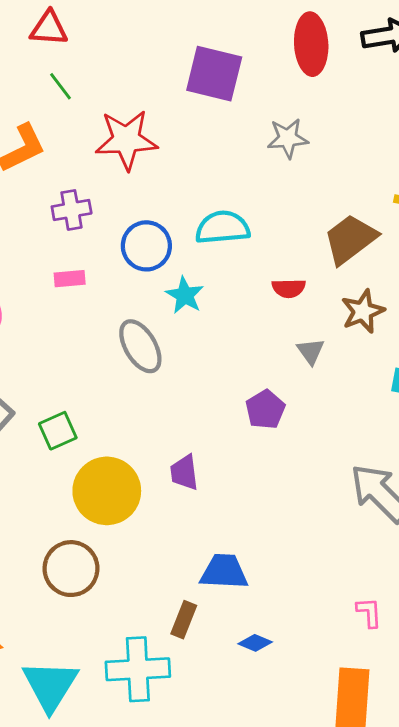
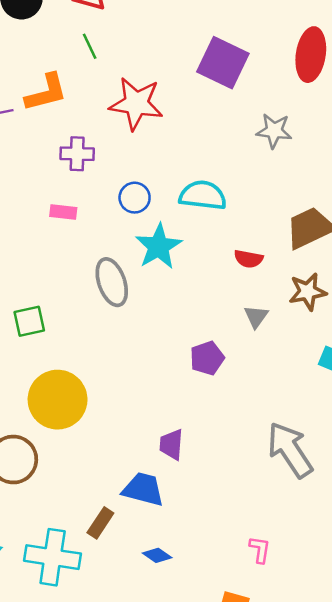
blue circle: (146, 246) -> (135, 198), size x0.7
cyan star: (185, 295) -> (159, 246), size x1.4
green square: (58, 431) -> (29, 321), moved
purple trapezoid: (184, 472) -> (171, 444), moved

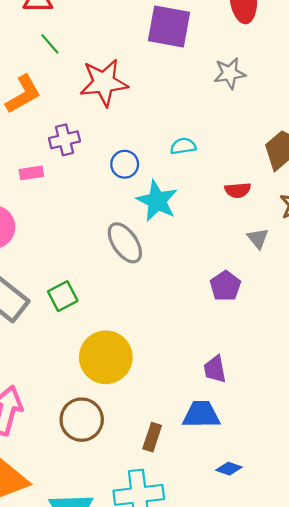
cyan semicircle: (203, 195) -> (183, 146), size x0.6
pink rectangle: (63, 212) -> (31, 173), moved
brown rectangle: (100, 523) -> (152, 437), moved

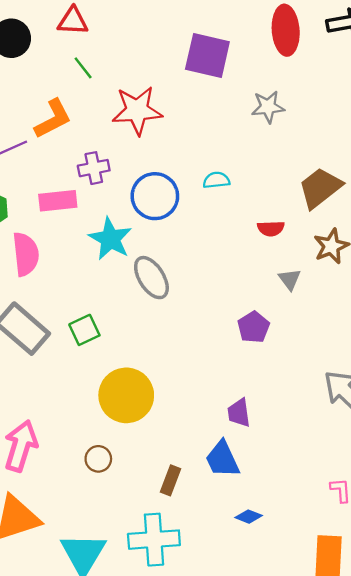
blue circle: (125, 164) -> (155, 196), size x1.6
pink rectangle: (31, 173) -> (58, 201), size x1.5
cyan star: (157, 201) -> (110, 239), moved
blue trapezoid: (201, 415) -> (222, 459), turned -117
brown circle: (82, 420) -> (98, 459), size x0.6

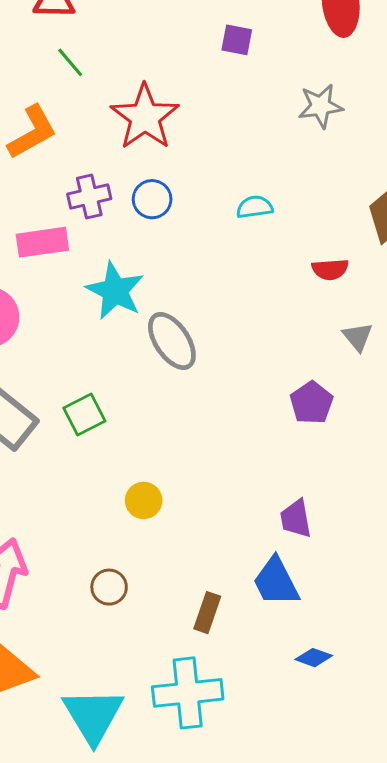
purple square: (207, 56) -> (237, 40), size x0.5
red star: (137, 110) -> (145, 117), turned -30
blue circle: (155, 196) -> (152, 199), moved, size x0.6
yellow circle: (126, 395) -> (144, 500), size x0.5

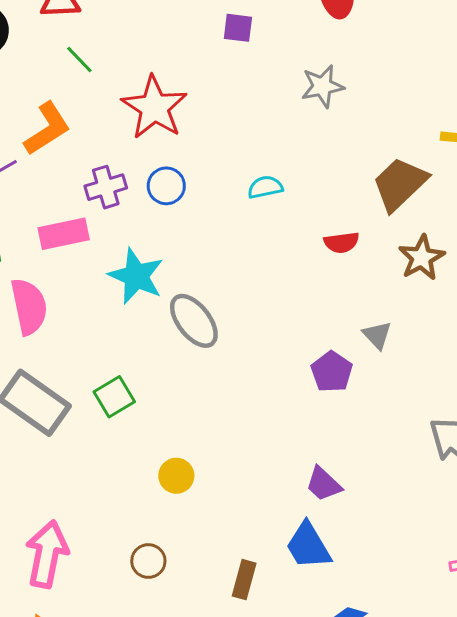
gray triangle: (358, 337) -> (377, 335), moved
purple trapezoid: (296, 519) -> (324, 484), turned -33

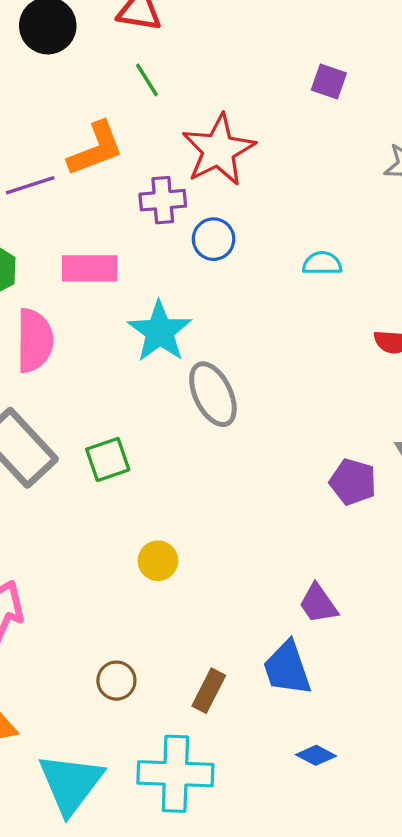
purple cross: (106, 187) -> (163, 200), moved
purple pentagon: (332, 372) -> (353, 482), turned -30
brown circle: (148, 561) -> (116, 681), moved

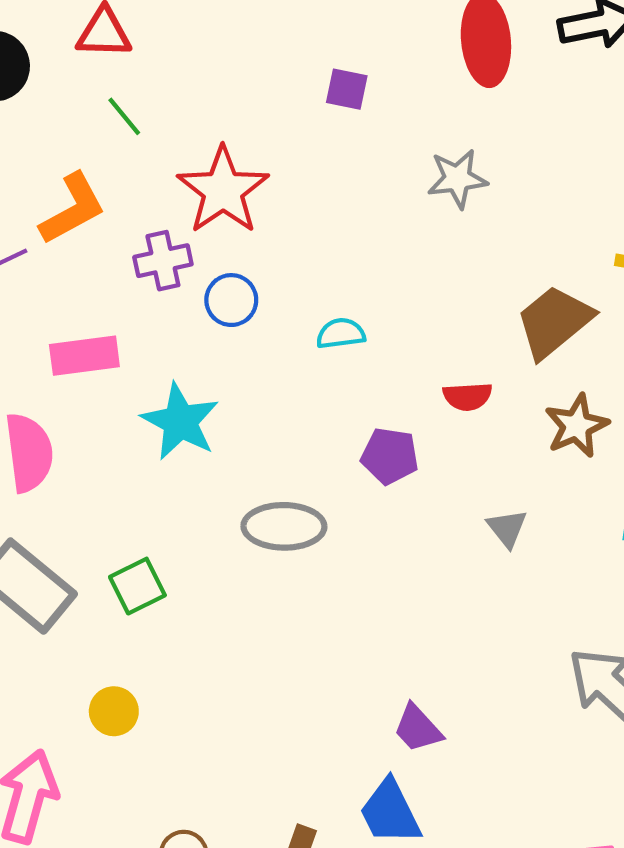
cyan semicircle: (322, 263) -> (341, 333), moved
gray ellipse: (213, 394) -> (284, 526), moved, turned -56
purple pentagon: (353, 482) -> (390, 456), moved
yellow circle: (158, 561) -> (114, 711), moved

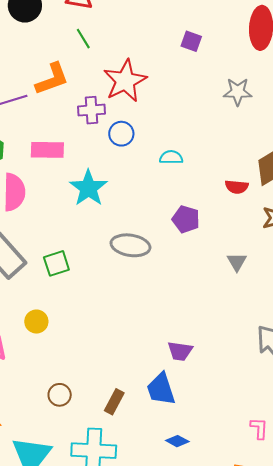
red semicircle: (468, 396) -> (237, 187), moved
purple trapezoid: (418, 728) -> (180, 351), turned -48

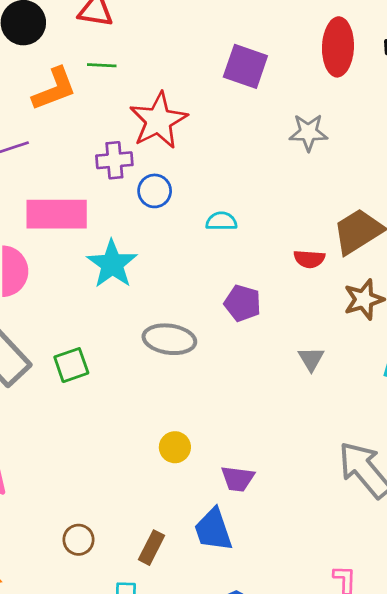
green line: (83, 39) -> (102, 65), turned -55
purple square: (191, 41) -> (245, 66), size x1.6
orange L-shape: (52, 79) -> (54, 89), moved
pink rectangle: (47, 150) -> (57, 214), size x1.4
yellow circle: (36, 322) -> (175, 447), moved

